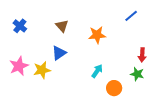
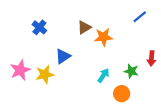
blue cross: (20, 26) -> (39, 27), moved
brown triangle: (62, 26) -> (84, 27), moved, turned 40
green star: (137, 74) -> (131, 71), moved

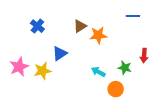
blue line: (140, 17) -> (133, 16), turned 40
cyan arrow: (103, 75) -> (98, 72), turned -96

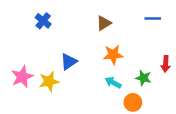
blue cross: (37, 26) -> (43, 21), moved
brown triangle: (80, 26) -> (104, 23), moved
orange star: (98, 35) -> (113, 55), moved

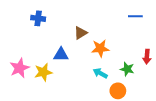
blue cross: (43, 21) -> (38, 18), turned -32
brown triangle: (104, 23) -> (81, 33), moved
blue triangle: (69, 62) -> (61, 55), turned 35

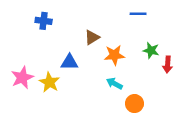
blue line: (135, 16) -> (138, 14), moved
green star: (127, 69) -> (151, 50), moved
yellow star: (43, 72) -> (49, 82), turned -30

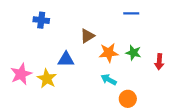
green star: (151, 50) -> (133, 53), moved

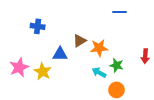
blue cross: (41, 20) -> (38, 26), moved
brown triangle: (87, 36) -> (80, 41), moved
green star: (133, 53) -> (116, 65), moved

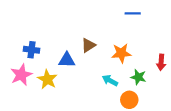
blue cross: (38, 26) -> (31, 50), moved
orange star: (99, 48) -> (121, 53), moved
green star: (116, 65) -> (138, 77), moved

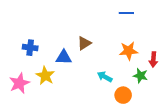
orange star: (121, 53) -> (129, 51), moved
pink star: (21, 75) -> (19, 83), moved
green star: (138, 77) -> (140, 76), moved

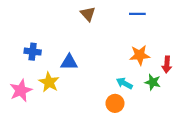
brown triangle: (84, 43) -> (88, 14), moved, turned -40
cyan arrow: (105, 77) -> (124, 83), moved
orange circle: (123, 95) -> (115, 103), moved

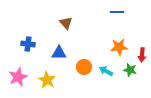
brown triangle: (88, 14) -> (66, 23), moved
yellow star: (49, 82) -> (47, 80), moved
orange circle: (115, 103) -> (84, 67), moved

